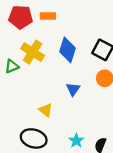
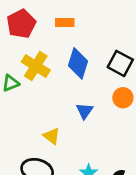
orange rectangle: (48, 16) -> (65, 22), moved
red pentagon: (21, 17) -> (21, 24), turned -30

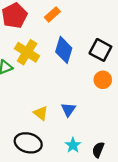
orange rectangle: (65, 22) -> (52, 14), turned -42
blue triangle: (85, 111) -> (68, 110), moved

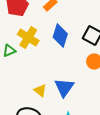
blue triangle: (68, 110) -> (64, 88), size x1.5

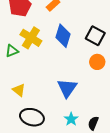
yellow triangle: (40, 90) -> (19, 90), moved

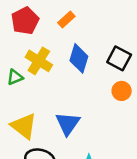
blue triangle: (67, 88) -> (68, 124), moved
yellow triangle: (19, 90) -> (24, 126), size x1.6

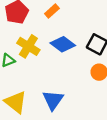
blue diamond: (79, 58) -> (63, 44), turned -70

